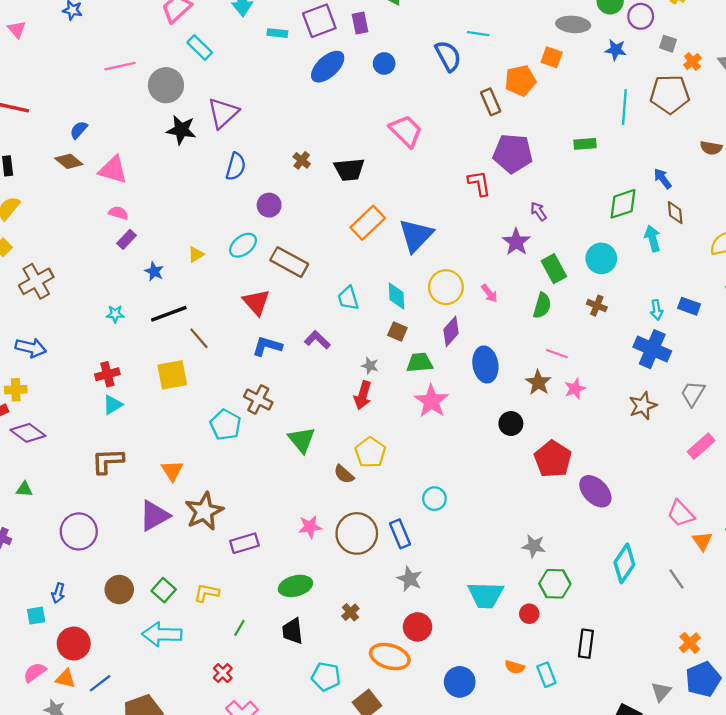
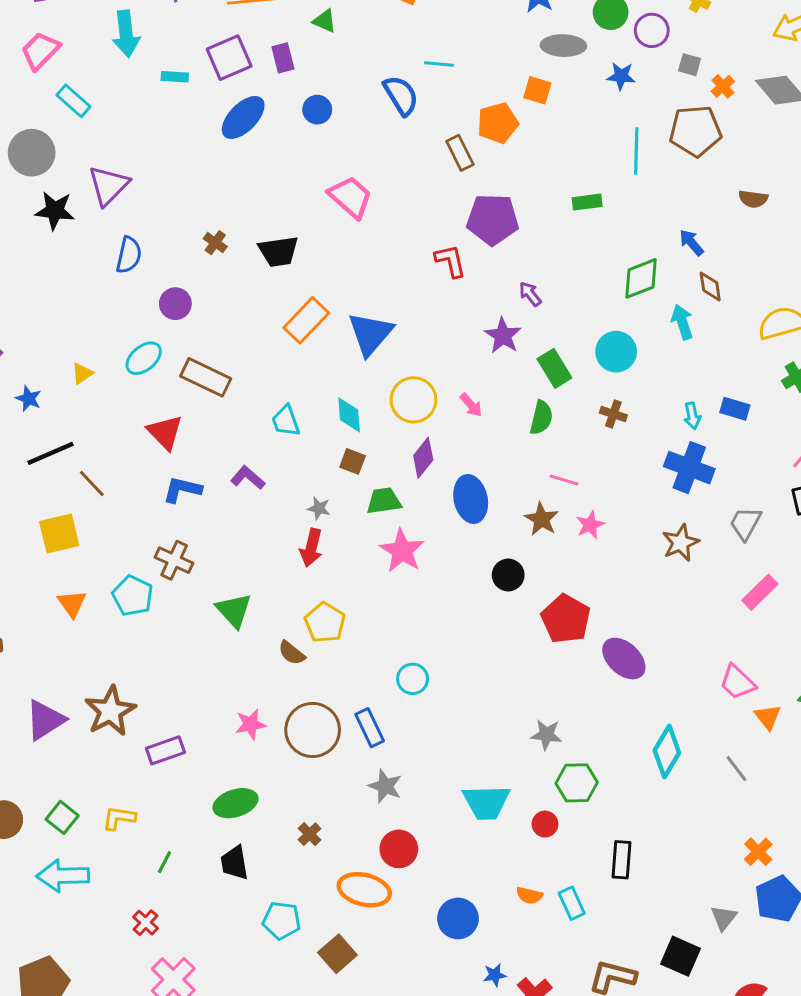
orange triangle: (172, 471) -> (72, 604), moved

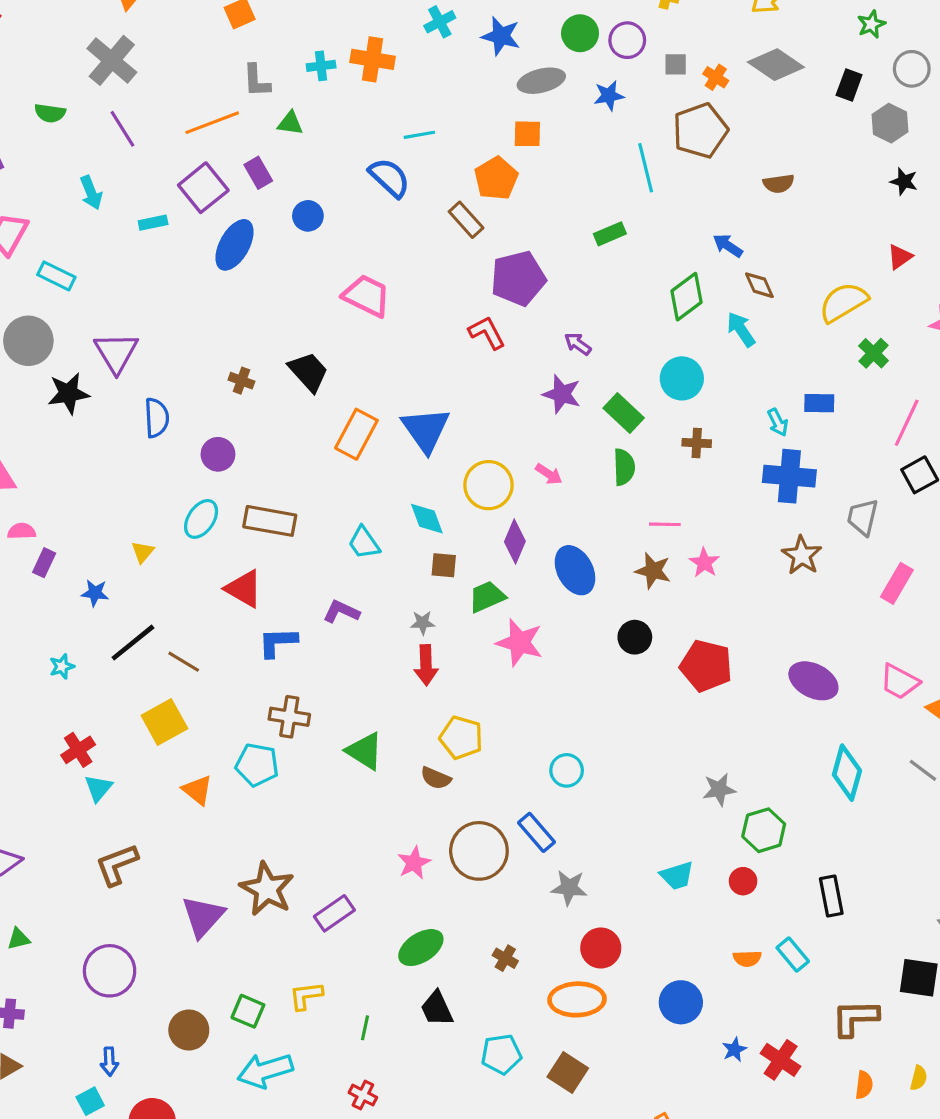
cyan arrow: (126, 34) -> (91, 193), size x0.7
black trapezoid: (278, 251) -> (308, 372), turned -108
purple ellipse: (624, 659) -> (813, 681), moved
cyan trapezoid: (486, 802) -> (677, 876), size x0.7

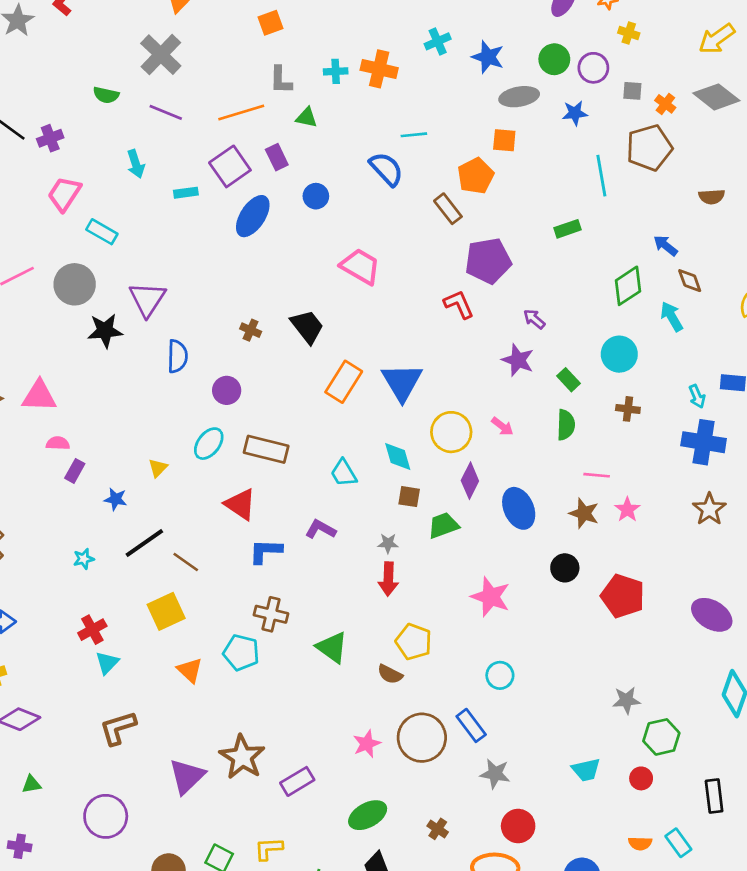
purple line: (122, 129) -> (166, 112), turned -40
green rectangle: (624, 413) -> (569, 380), size x0.7
pink star: (520, 643) -> (491, 597), moved

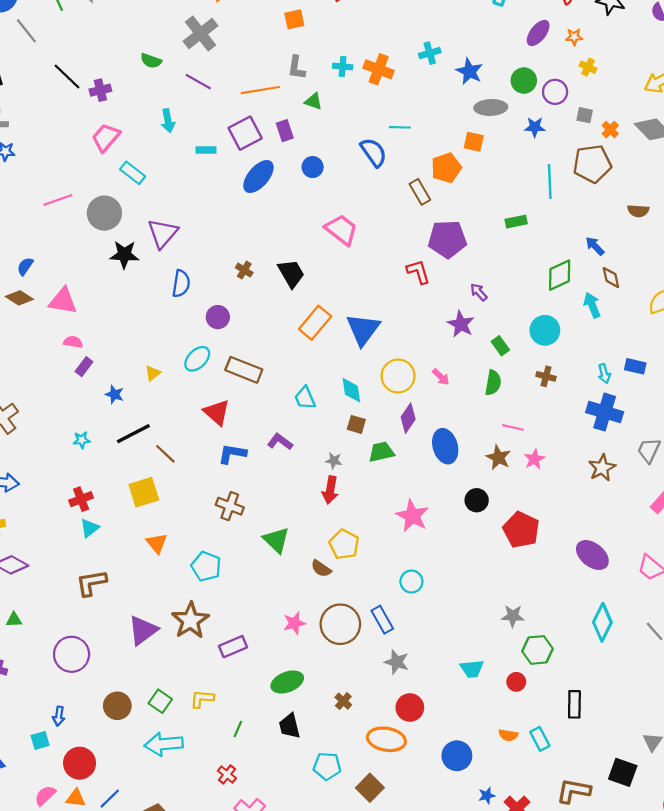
cyan pentagon: (241, 653) -> (206, 566), moved

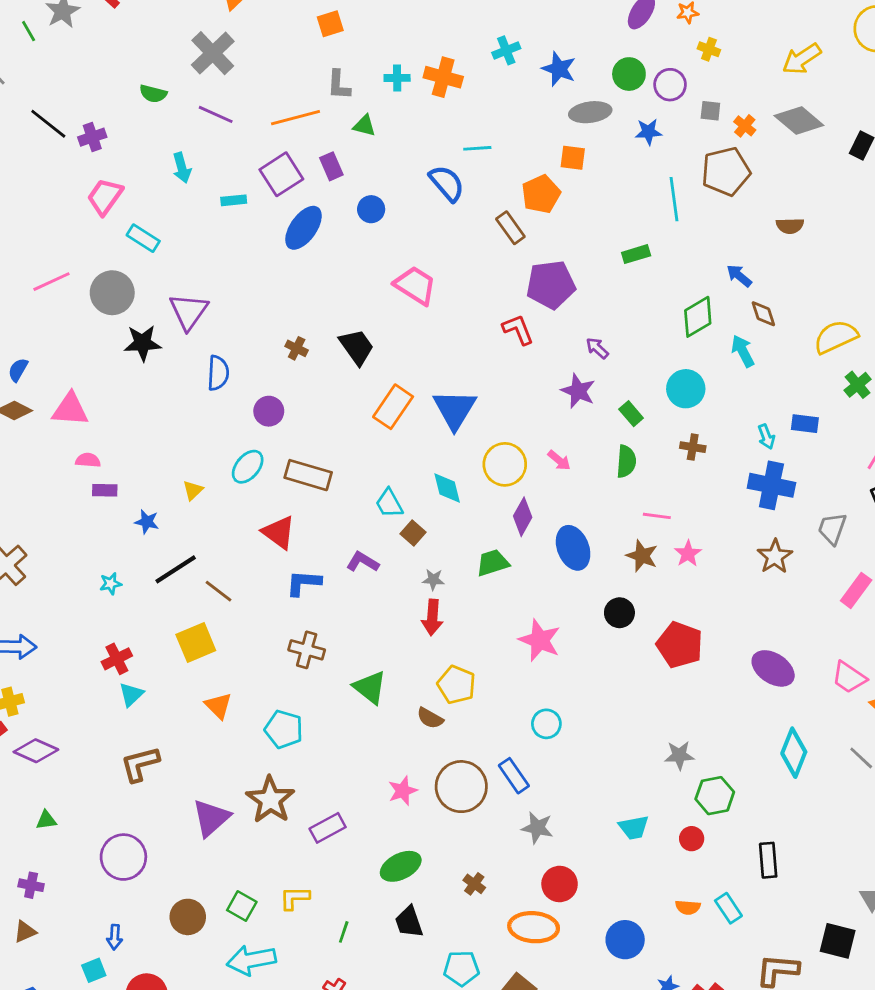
purple rectangle: (84, 367) -> (105, 490), turned 60
brown square: (356, 424) -> (413, 533), moved, turned 30

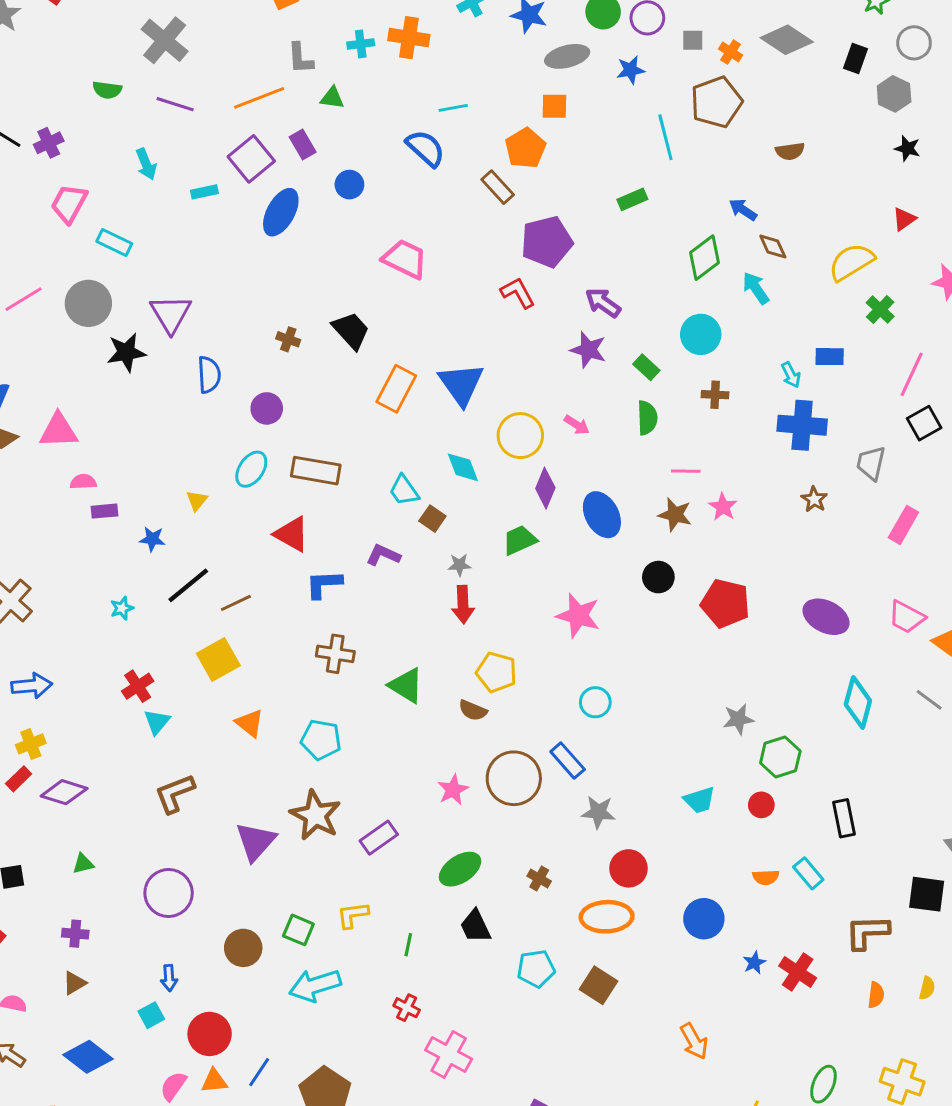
purple arrow: (597, 348) -> (603, 303), size x1.4
brown star: (775, 556) -> (814, 499), size x0.7
brown line: (219, 591) -> (236, 603), turned -56

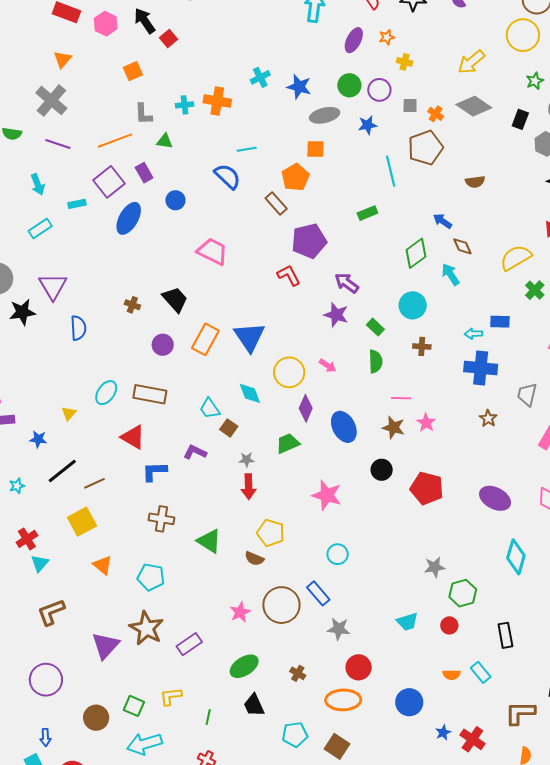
cyan rectangle: (114, 242) -> (40, 229), moved, turned -60
cyan arrow: (791, 375) -> (473, 334), turned 114
purple circle: (267, 408) -> (163, 345), moved

